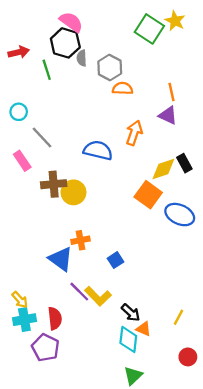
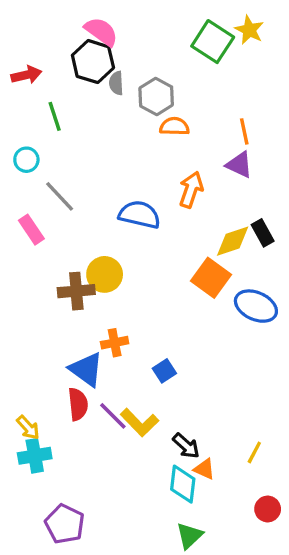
green line: (47, 70) -> (55, 116), moved
brown cross: (54, 184) -> (76, 291), moved
red semicircle: (55, 318) -> (78, 404), moved
purple pentagon: (45, 348) -> (65, 524), moved

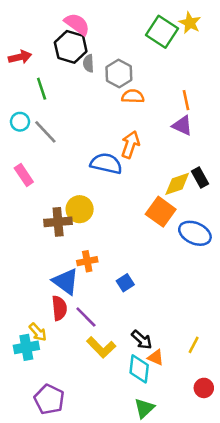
orange arrow: (191, 190) -> (130, 145), moved
gray line: (60, 196) -> (45, 132), moved
yellow L-shape: (140, 422) -> (101, 347), moved
yellow arrow: (28, 427) -> (38, 332), moved

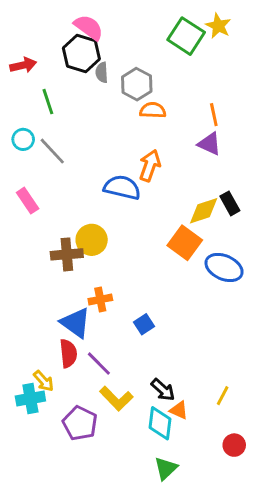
purple pentagon: (49, 399) -> (80, 423), moved

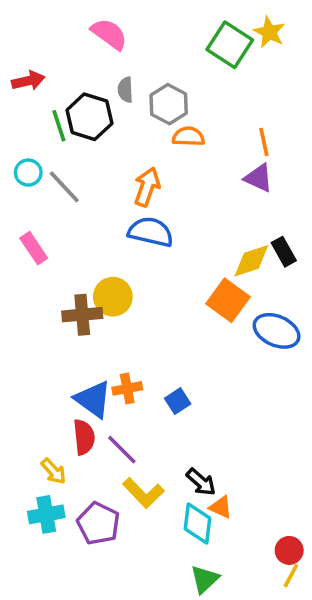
black hexagon: (81, 54) -> (89, 117), moved
orange arrow: (150, 166) -> (147, 187), moved
orange cross: (100, 300) -> (127, 388), moved
yellow line: (223, 396) -> (291, 576), moved
cyan cross: (30, 398) -> (46, 514), moved

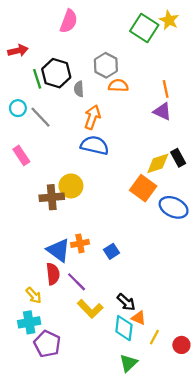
pink semicircle: (109, 34) -> (69, 21), turned 75
gray semicircle: (125, 90) -> (79, 89), moved
purple pentagon: (98, 523) -> (47, 344), moved
yellow line: (291, 576) -> (154, 337), moved

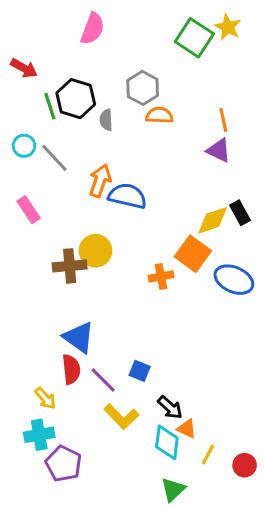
red arrow: (18, 51) -> (24, 68), turned 42
orange arrow: (92, 117) -> (100, 181), moved
orange cross: (80, 243) -> (161, 277), moved
blue square: (112, 251) -> (140, 371), moved, turned -35

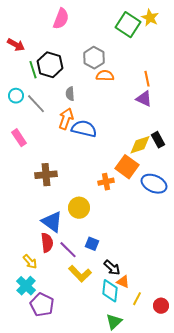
gray semicircle: (106, 120) -> (70, 94), moved
yellow circle: (95, 251) -> (79, 208), moved
cyan cross: (39, 435) -> (26, 286), turned -36

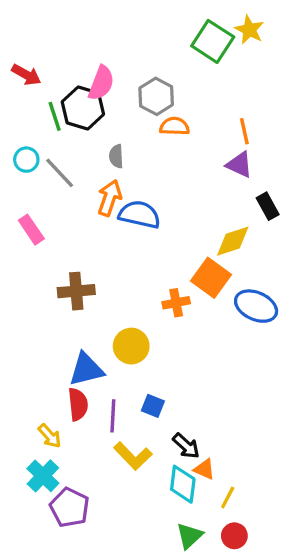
pink semicircle: (61, 19) -> (101, 83), moved
black rectangle: (158, 140) -> (268, 206), moved
blue triangle: (52, 222) -> (86, 369), turned -50
purple line: (68, 250) -> (113, 416), turned 48
red circle: (161, 306) -> (234, 536), moved

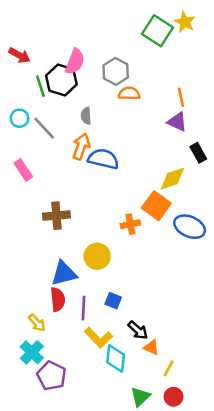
cyan diamond: (183, 484) -> (116, 359), moved

